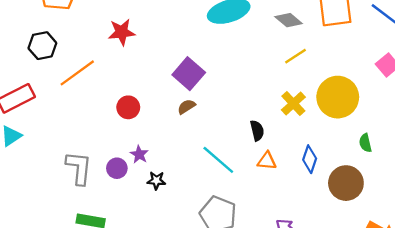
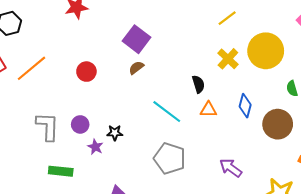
orange line: (77, 73) -> (31, 68), moved
purple star: (139, 154) -> (95, 147), moved

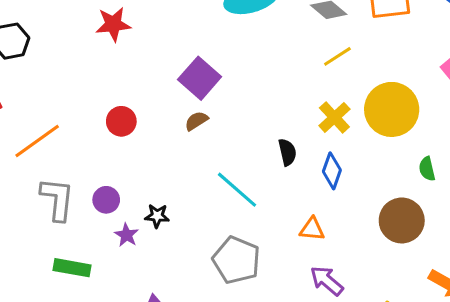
orange line: (31, 68) -> (37, 141), moved
blue diamond: (245, 106) -> (332, 171), moved
orange triangle: (208, 110) -> (312, 229), moved

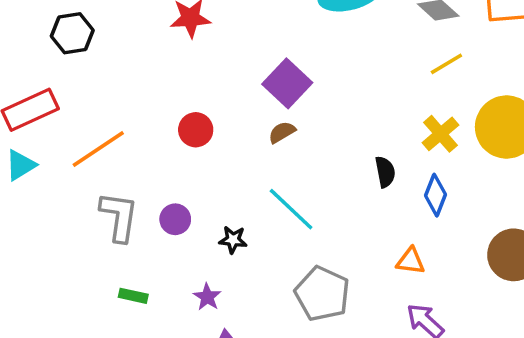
cyan line: (237, 190) -> (291, 209), moved
purple star: (127, 235) -> (207, 297), moved
green rectangle: (72, 268) -> (133, 296), size x0.7

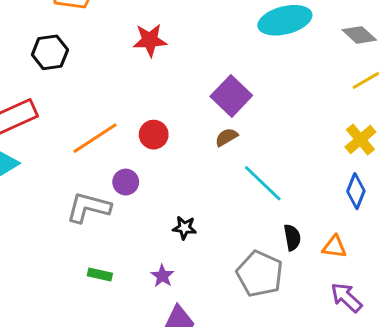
orange line: (98, 149) -> (95, 138), moved
black semicircle: (385, 172) -> (292, 237), moved
cyan line: (291, 209) -> (263, 183), moved
gray L-shape: (119, 217) -> (88, 207), turned -84
purple circle: (175, 219) -> (126, 182), moved

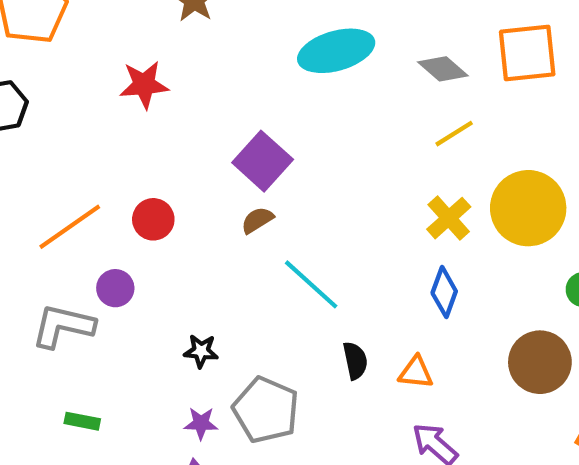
gray pentagon: (260, 274) -> (266, 410), moved
purple star: (162, 276) -> (201, 423), moved, turned -30

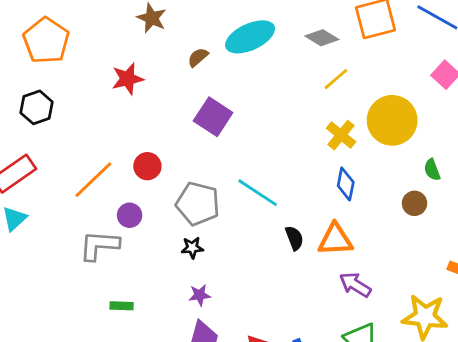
brown semicircle: (257, 220) -> (198, 57), moved
brown circle: (540, 362) -> (415, 203), moved, size x0.6
orange triangle: (416, 372) -> (335, 240), size x1.5
gray pentagon: (266, 410) -> (198, 204), moved

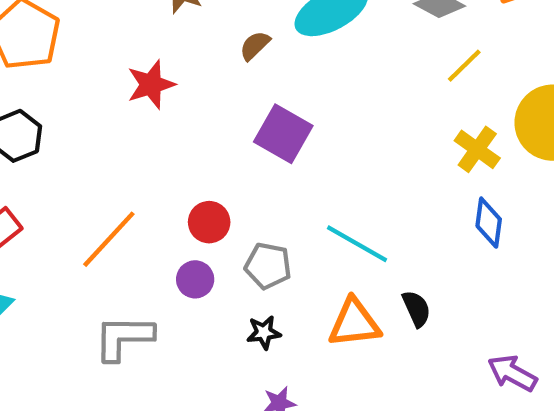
red circle: (147, 166) -> (209, 222), moved
gray pentagon: (198, 204) -> (268, 266), size x0.7
purple circle: (130, 215) -> (195, 279), moved
orange triangle: (335, 240) -> (354, 323), moved

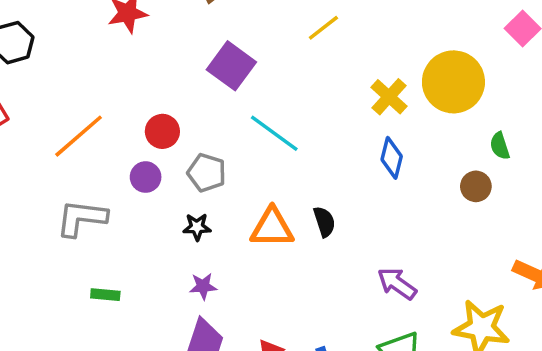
yellow line: (464, 66) -> (323, 28), moved
cyan line: (357, 244) -> (274, 133), moved

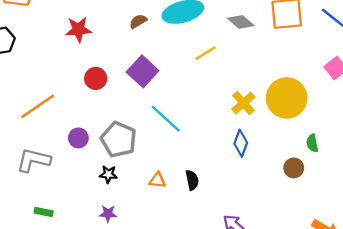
red circle: (162, 131) -> (96, 78), moved
gray pentagon: (207, 173) -> (119, 140), size x1.4
orange triangle: (272, 228) -> (157, 180), size x0.6

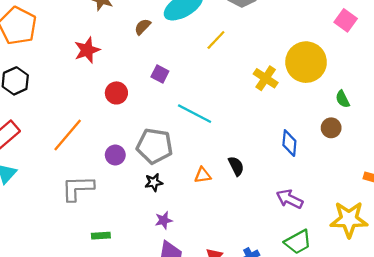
purple square: (143, 71) -> (160, 74), size x0.6
blue diamond: (241, 143) -> (289, 143), moved

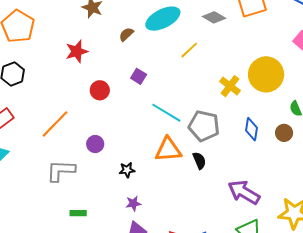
blue diamond: (289, 143) -> (251, 129), moved
gray pentagon: (155, 146) -> (204, 126), moved
orange triangle: (203, 175) -> (168, 150), moved, size x1.8
purple arrow: (290, 199) -> (244, 192), size x1.4

